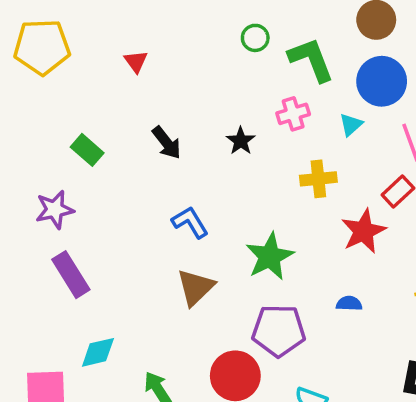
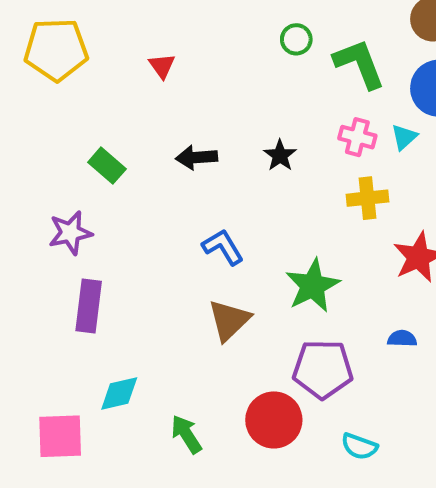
pink cross: (293, 114) -> (357, 137), moved, turned 32
black arrow: (167, 143) -> (197, 157), turned 124
purple rectangle: (71, 275) -> (89, 306), turned 39

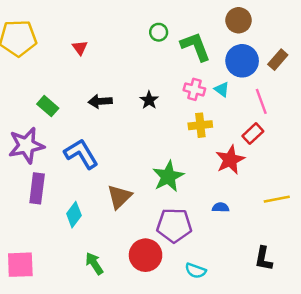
cyan triangle: (404, 137) -> (222, 89), turned -42
purple star: (70, 233) -> (26, 145), size x1.4
blue L-shape: (223, 247) -> (81, 154), moved, size x1.4
cyan diamond: (119, 394) -> (74, 215), moved, turned -40

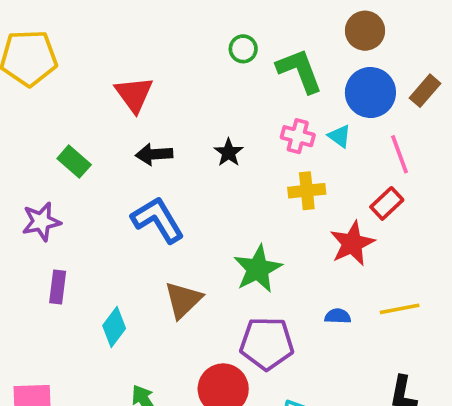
red triangle: (80, 48) -> (134, 94), moved, size x1.6
purple star: (26, 145) -> (41, 222), size x0.7
blue L-shape: (81, 154) -> (158, 220), moved
purple rectangle: (37, 188) -> (58, 287), size x0.7
yellow line: (277, 199) -> (400, 309), moved

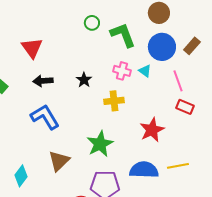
yellow cross: (307, 191) -> (114, 101), moved
red rectangle: (387, 203) -> (185, 107), moved, turned 66
blue semicircle: (338, 316) -> (144, 170), size x2.0

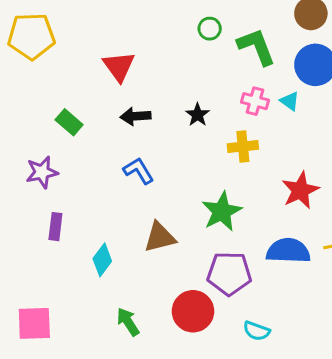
blue L-shape: (45, 117) -> (139, 171), size x0.7
brown triangle: (59, 161) -> (160, 237), turned 30

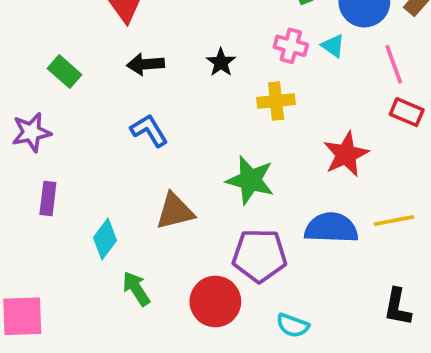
green star: (222, 211) -> (250, 180), turned -30
green arrow: (128, 322) -> (136, 289), moved

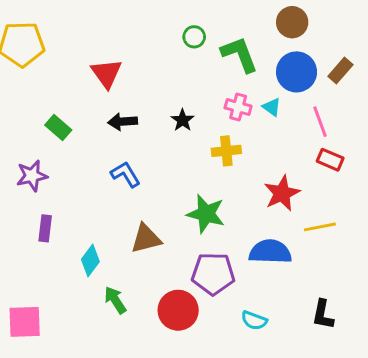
yellow line: (394, 221) -> (320, 227), moved
cyan semicircle: (293, 325) -> (254, 320), moved

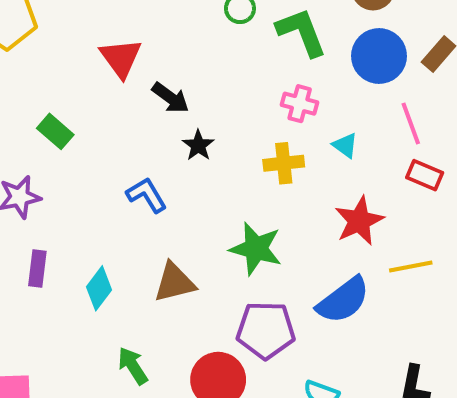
cyan triangle: (272, 107) -> (345, 145), moved
black star: (182, 120) -> (198, 145), moved
black arrow: (123, 122) -> (170, 98), moved, turned -140
blue semicircle: (270, 252) -> (343, 300), turned 141
cyan diamond: (90, 261) -> (99, 288), moved

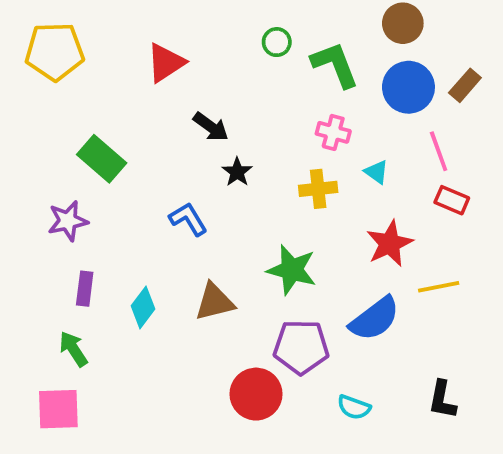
red triangle: (121, 58) -> (166, 63), moved, turned 33
green rectangle: (55, 131) -> (102, 159), size x1.4
green arrow: (133, 366) -> (73, 349), moved

